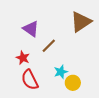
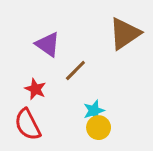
red semicircle: (30, 80) -> (28, 125), moved
yellow circle: (73, 83) -> (99, 128), moved

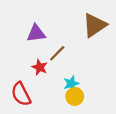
purple triangle: (48, 44) -> (36, 33), turned -42
red star: (35, 89) -> (40, 67), moved

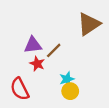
purple triangle: (36, 33) -> (33, 45), moved

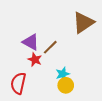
purple triangle: (33, 45) -> (31, 42), turned 36
red semicircle: (20, 89) -> (18, 83), turned 40

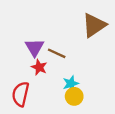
purple triangle: (31, 42) -> (35, 47), turned 30
brown line: (50, 47) -> (57, 53), turned 70

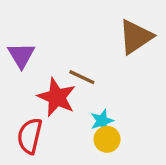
purple triangle: (35, 47) -> (21, 55), moved
red star: (39, 67) -> (57, 97), size x1.6

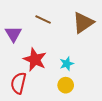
brown line: (82, 77) -> (43, 19), moved
cyan star: (102, 121) -> (67, 64), moved

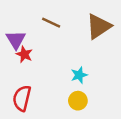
red star: (35, 60) -> (24, 54), moved, size x0.6

